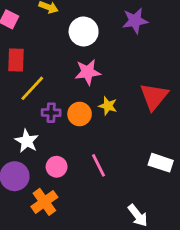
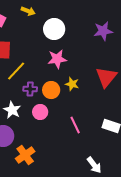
purple star: (135, 21) -> (103, 31), moved
pink line: (98, 165) -> (75, 125), moved
pink circle: (57, 167) -> (40, 112), moved

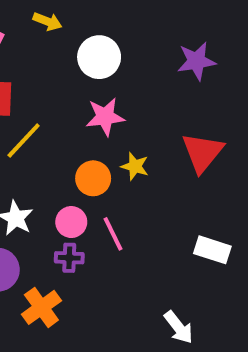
purple cross: (30, 89) -> (69, 258), moved
pink line: (75, 125) -> (113, 234), moved

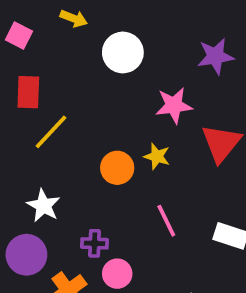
pink star: (105, 117) -> (174, 105), moved
pink circle: (71, 222) -> (117, 274), moved
pink line: (113, 234) -> (166, 221), moved

